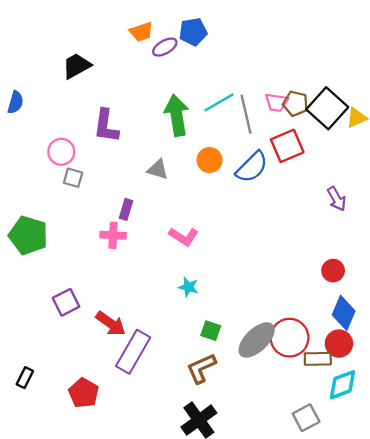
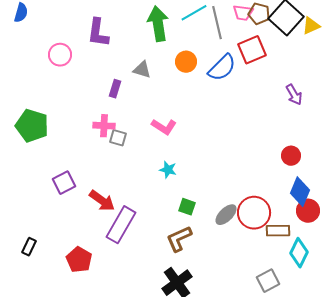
gray square: (73, 178) -> (118, 138), moved
purple rectangle: (126, 209) -> (115, 89), moved
gray ellipse: (257, 340) -> (226, 215), size x0.7
red circle: (339, 344) -> (308, 211), moved
cyan diamond: (342, 385) -> (299, 253), turned -44

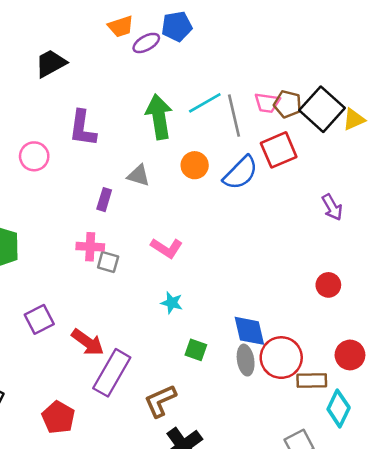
blue diamond: (300, 192) -> (249, 331), moved, turned -36
gray ellipse: (226, 215) -> (246, 360), turned -55
brown L-shape: (179, 239) -> (160, 401), moved

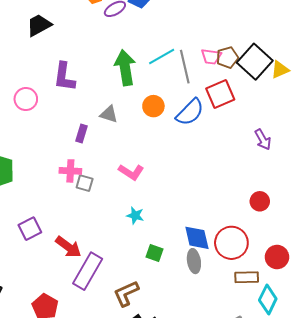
brown pentagon: (288, 104) -> (227, 58), turned -30
red circle: (281, 358) -> (231, 243), moved

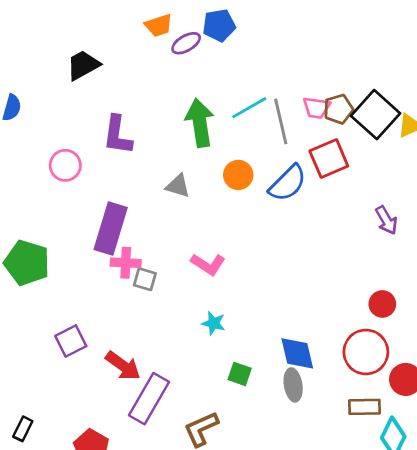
purple rectangle: (82, 133) -> (111, 228), moved, size x2.0
red circle: (231, 243) -> (366, 352), moved

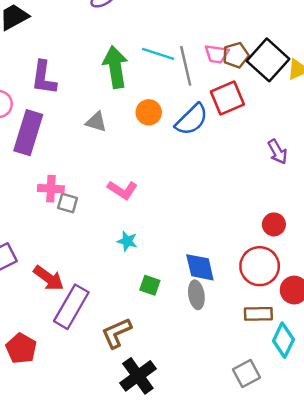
cyan line: (249, 108) -> (158, 54), turned 48
purple rectangle: (111, 228) -> (28, 133), moved

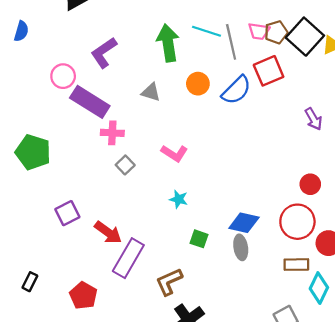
purple L-shape: (44, 78) -> (104, 53), turned 48
purple rectangle: (28, 133) -> (90, 102), turned -75
pink cross: (51, 189) -> (112, 133), moved
gray square: (68, 203) -> (125, 165), turned 30
blue diamond: (200, 267) -> (244, 223), turned -64

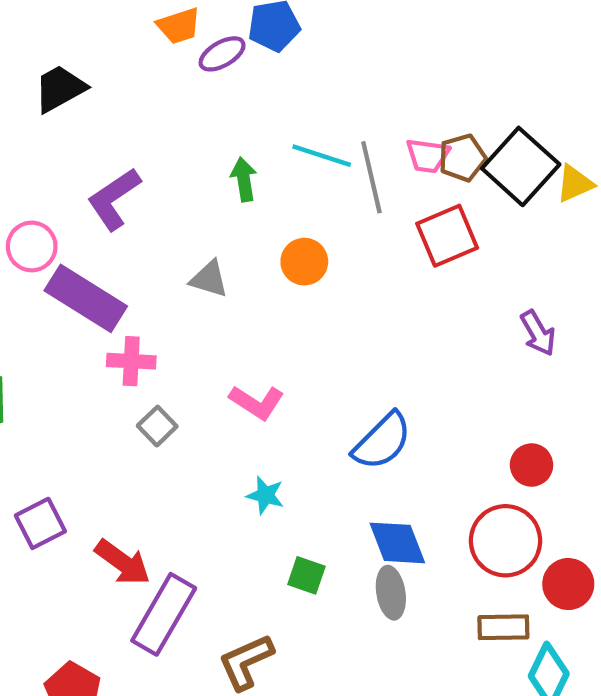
green arrow: (168, 43) -> (244, 179), size x0.6
blue semicircle: (236, 90) -> (382, 441), moved
blue diamond: (244, 223) -> (397, 543), turned 56

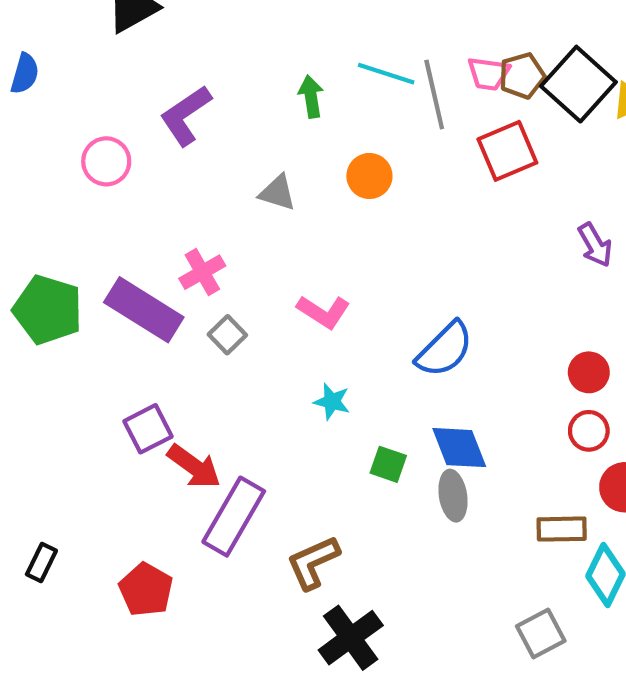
purple rectangle: (86, 298) -> (144, 310), moved
pink cross: (131, 361) -> (202, 272), turned -33
purple square: (40, 523) -> (148, 429), moved
red circle: (506, 541) -> (589, 431), moved, size x0.6
green square: (306, 575) -> (388, 464), moved

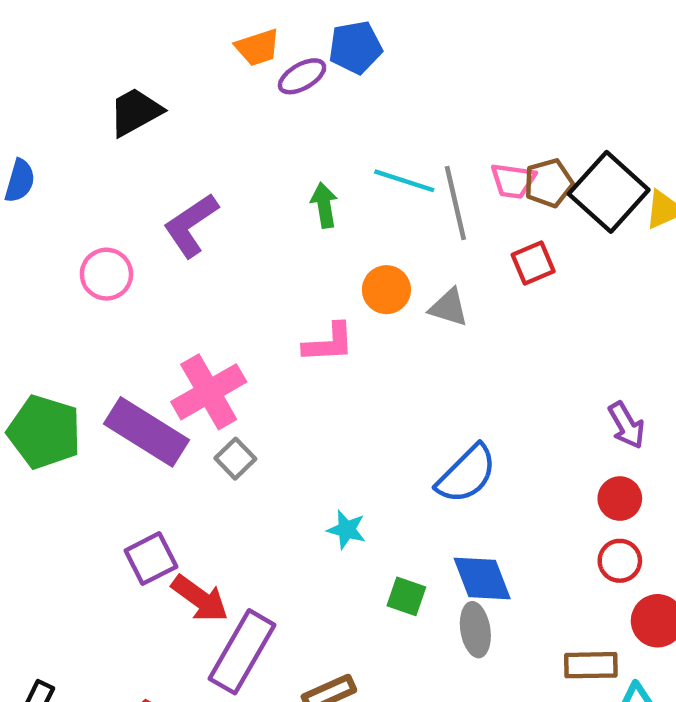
red square: (507, 151) -> (533, 263), size x0.7
gray triangle: (278, 193) -> (449, 307), moved
purple arrow: (595, 245) -> (626, 425), moved
pink cross: (202, 272) -> (209, 392), size x1.5
pink L-shape: (323, 312) -> (329, 343), moved, turned -36

